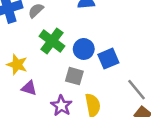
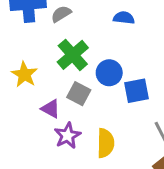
gray square: (74, 76) -> (79, 94), moved
purple triangle: (29, 88) -> (51, 109), moved

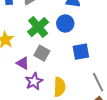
blue circle: (109, 73) -> (65, 23), moved

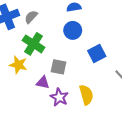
green cross: (38, 27) -> (33, 44), moved

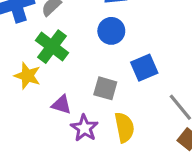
gray square: (59, 67) -> (105, 88), moved

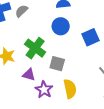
green cross: (52, 47) -> (35, 48), moved
blue square: (144, 68) -> (90, 37), moved

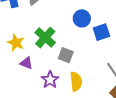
blue circle: (61, 26) -> (82, 18), moved
purple triangle: (29, 75) -> (26, 63), moved

